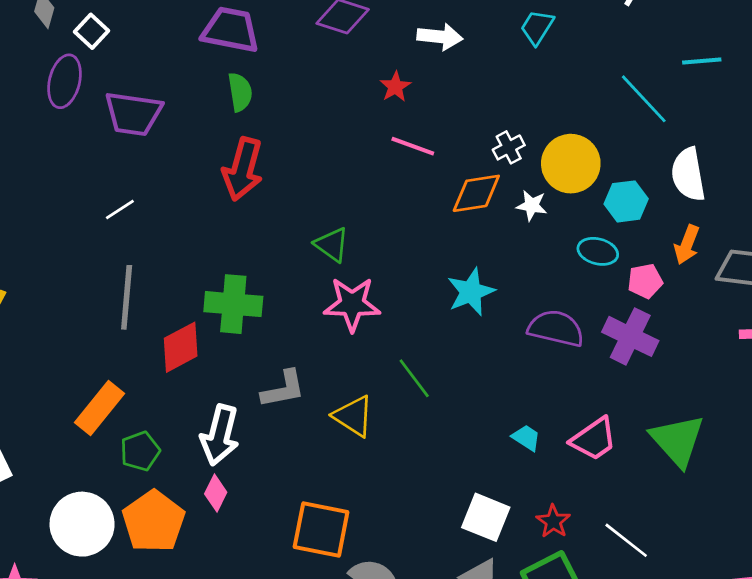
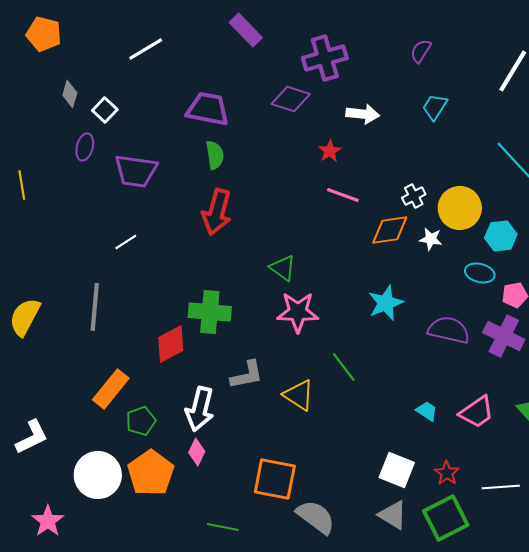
purple ellipse: (65, 81) -> (85, 147), size x0.7
gray line: (127, 297) -> (95, 307), moved
white line: (626, 540) -> (501, 487), turned -42

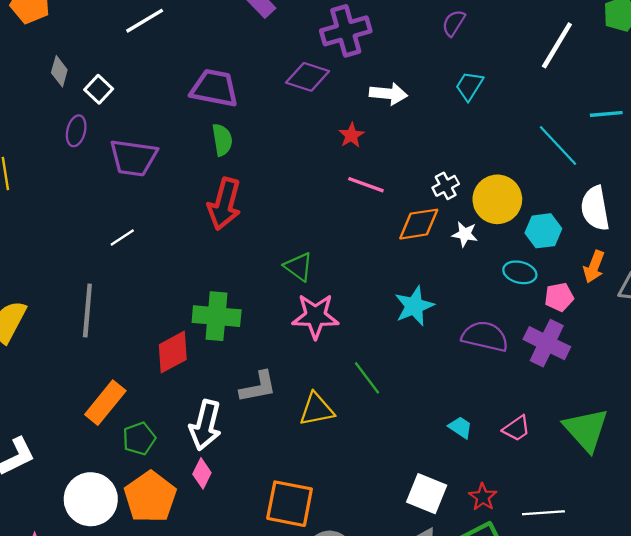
yellow triangle: (299, 395) -> (317, 409), turned -44
pink trapezoid: (477, 412) -> (516, 428), size x0.7

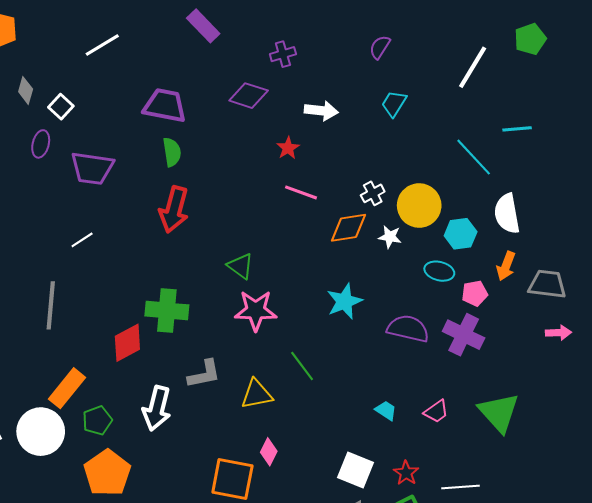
purple cross: (346, 31) -> (283, 54), size x0.6
pink diamond: (202, 473) -> (269, 452), moved
white circle: (91, 499) -> (41, 432), moved

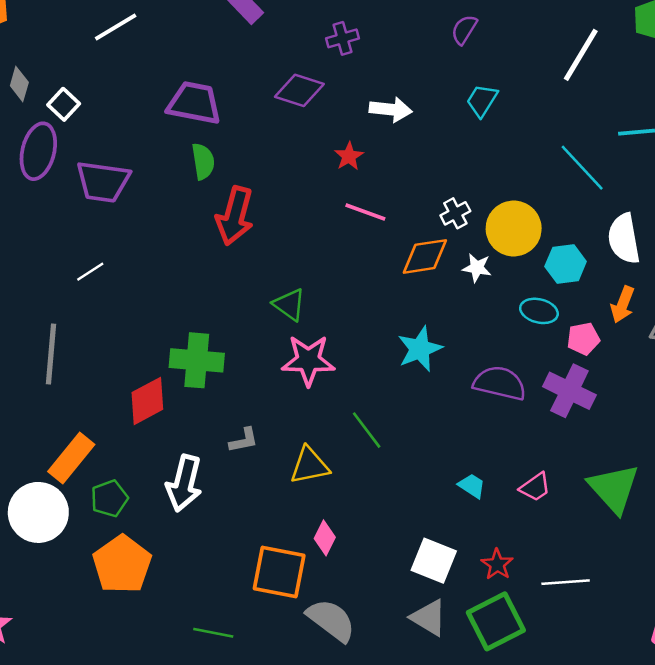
purple ellipse: (41, 144) -> (38, 151), size x1.6
red arrow: (174, 210) -> (235, 216), moved
gray L-shape: (204, 374) -> (244, 440), size x0.7

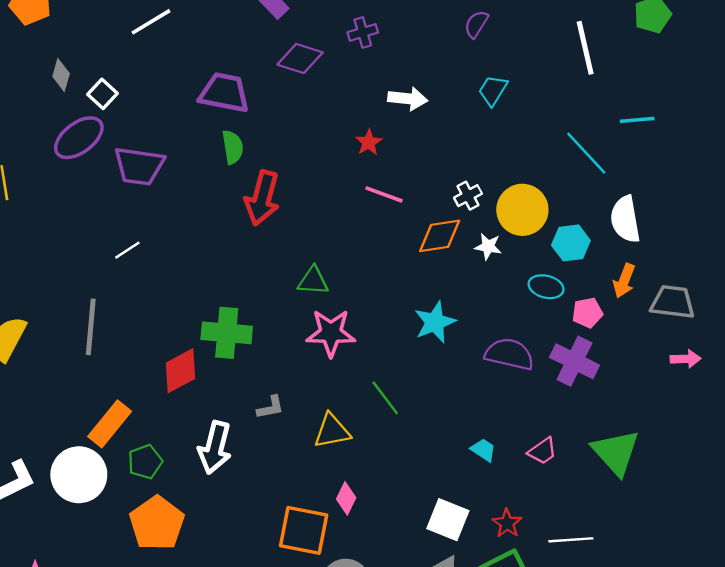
white line: (581, 55) -> (585, 48), turned -44
purple diamond: (299, 90) -> (300, 58), moved
purple ellipse: (38, 151) -> (79, 138), turned 39
green triangle: (289, 305) -> (313, 281), turned -32

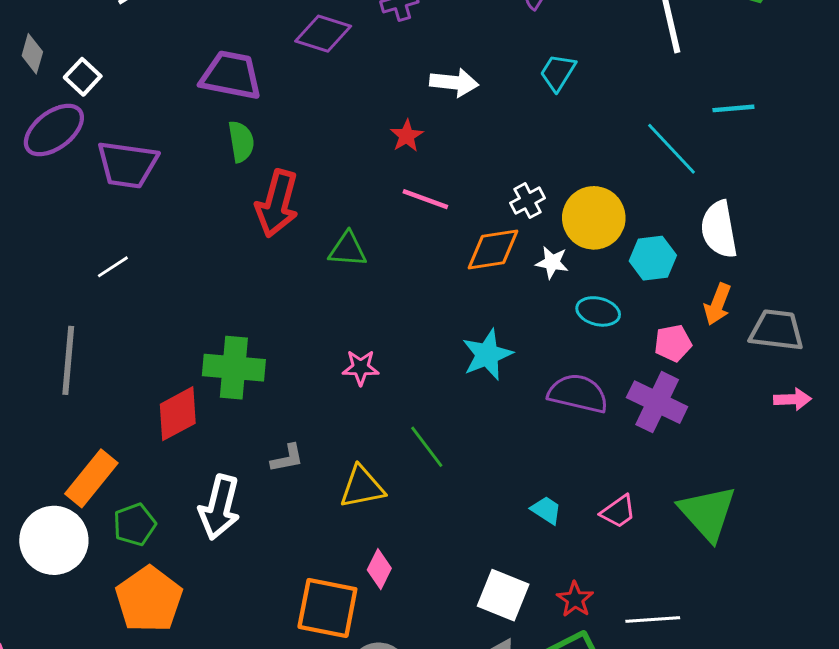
green triangle: (313, 281) -> (348, 250), moved
cyan ellipse: (546, 287) -> (598, 311), moved
pink star: (331, 333) -> (361, 368), size x0.6

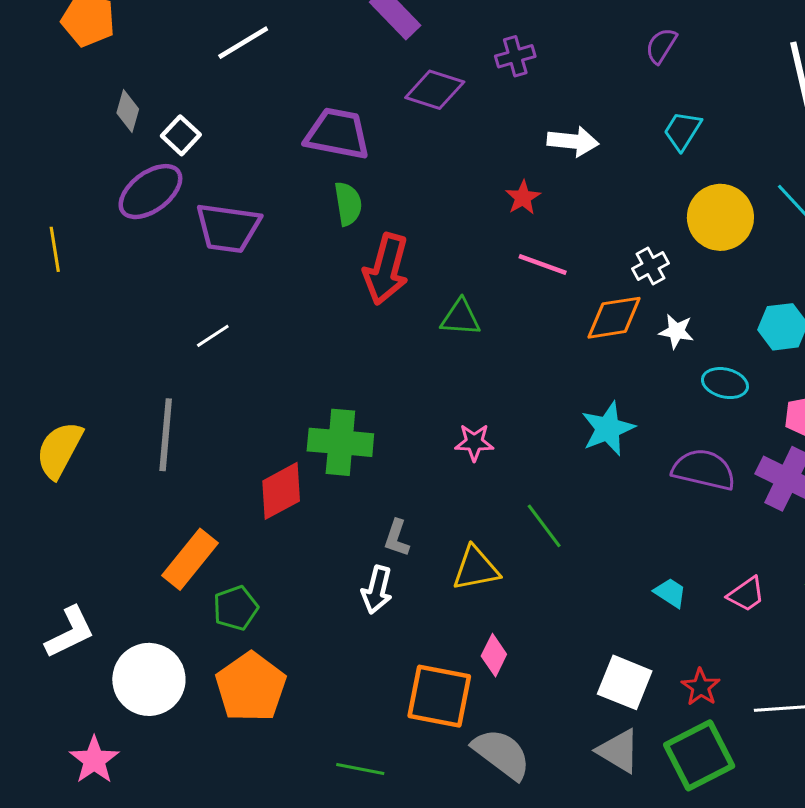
yellow circle: (594, 218) -> (720, 217), moved
gray L-shape: (287, 458) -> (397, 538), turned 120
white arrow: (219, 507) -> (377, 590), moved, size x0.7
white circle: (54, 540) -> (149, 679), moved

